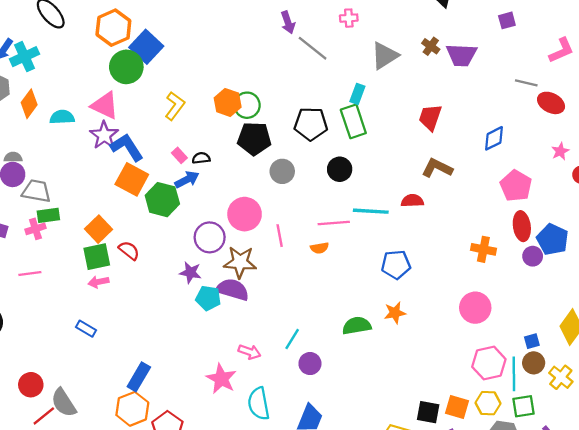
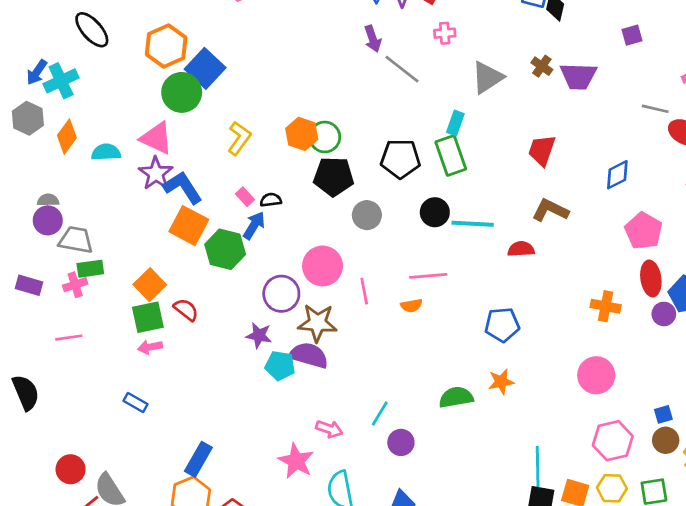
blue arrow: (187, 180) -> (254, 225), turned -30
cyan line: (371, 211) -> (473, 224), moved
cyan line: (514, 374) -> (538, 467), moved

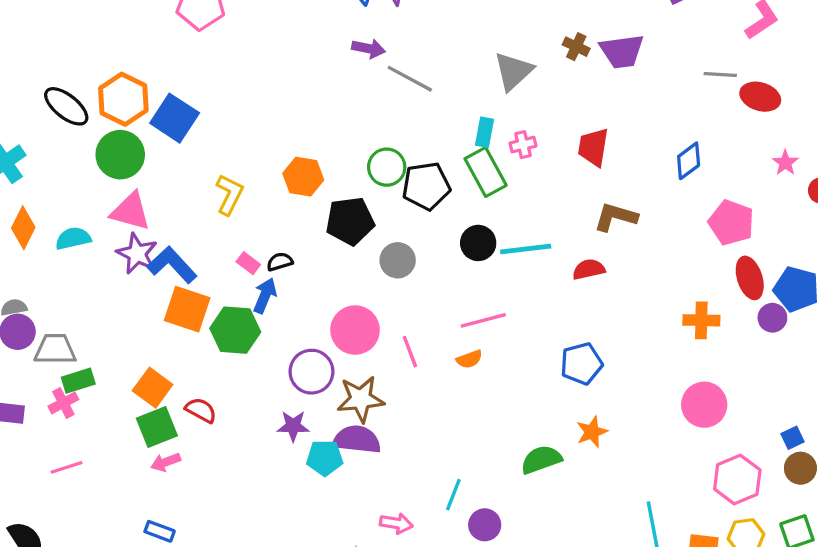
black ellipse: (92, 30) -> (66, 106), moved
pink cross: (445, 33) -> (523, 145), moved
purple arrow: (373, 39) -> (369, 48), turned -50
green circle: (182, 92) -> (120, 155), moved
green circle: (325, 137) -> (387, 167), moved

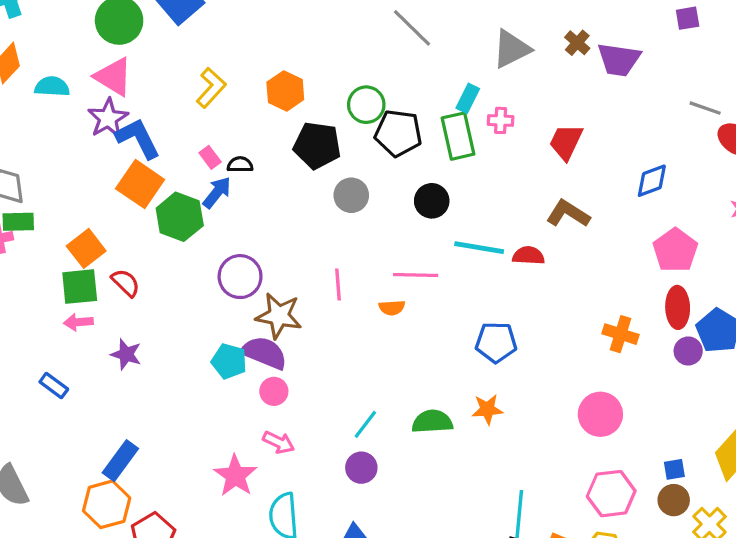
cyan line: (526, 249) -> (479, 248), moved
pink circle: (355, 330) -> (274, 391), moved, size x0.6
purple star: (293, 426) -> (126, 354), moved
cyan line: (453, 495) -> (365, 424), moved

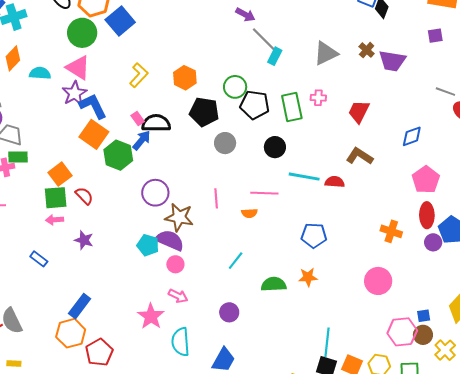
cyan rectangle: (468, 98) -> (275, 56), moved
black semicircle: (240, 165) -> (156, 123), size x1.8
cyan line: (365, 424) -> (236, 261), moved
pink hexagon: (611, 494) -> (402, 332), moved

